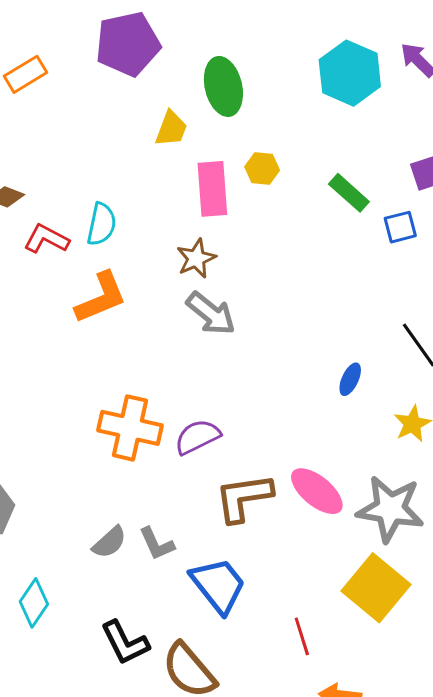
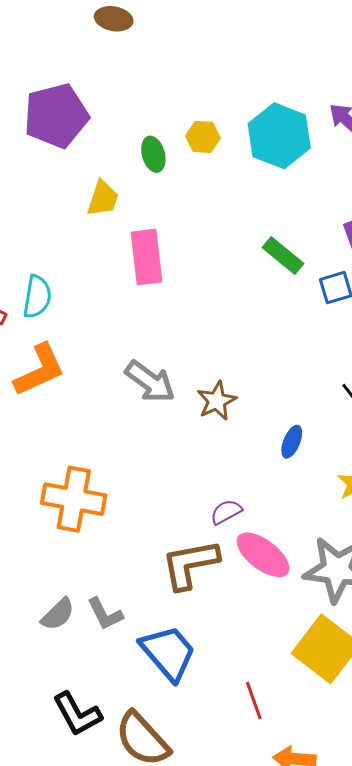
green ellipse: (223, 86) -> (153, 154), size x0.6
yellow hexagon: (262, 169) -> (203, 137), moved
brown star: (196, 258) -> (217, 401), moved
purple semicircle: (197, 437) -> (226, 512), moved, size x0.7

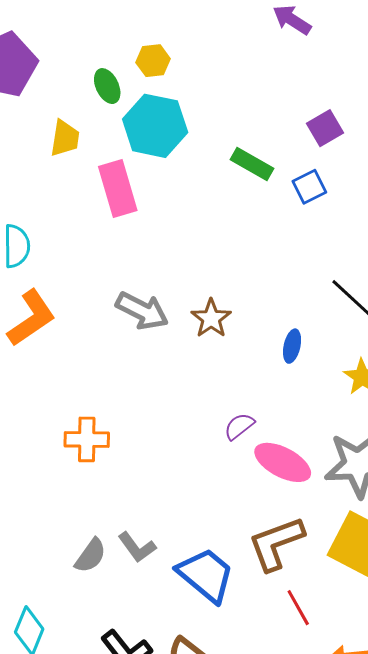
cyan hexagon: (279, 136) -> (155, 126), moved
orange cross: (74, 499) -> (87, 439), size x0.7
brown L-shape: (190, 564) -> (276, 543), moved

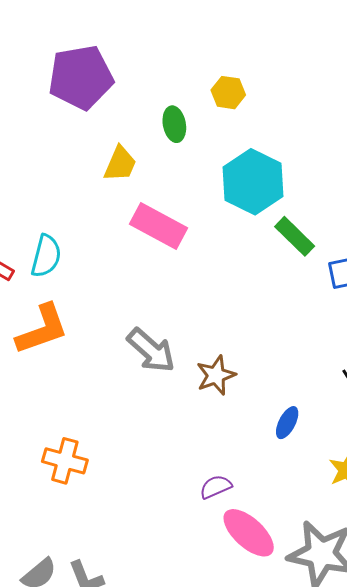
yellow hexagon: (153, 61) -> (228, 93), moved
cyan hexagon: (155, 126) -> (253, 182), moved
pink rectangle: (118, 189) -> (159, 226), turned -60

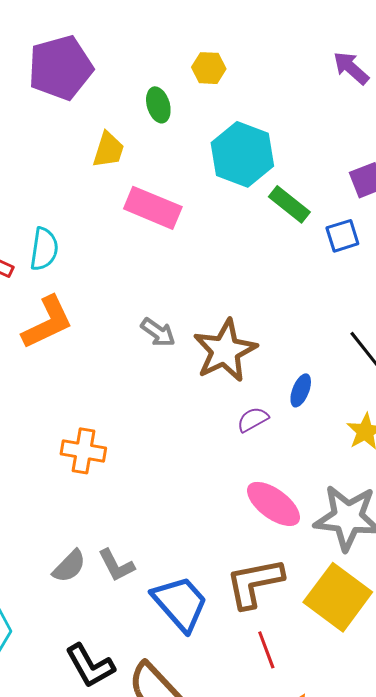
gray arrow: (151, 350) -> (158, 332), size x0.7
brown star: (216, 375) -> (225, 351), size x1.6
purple semicircle: (216, 487) -> (253, 420), moved

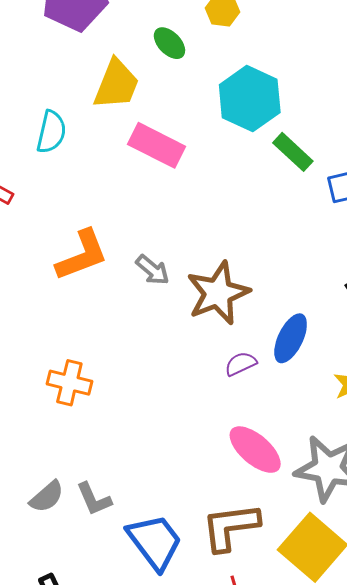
green ellipse: (158, 105) -> (169, 43), turned -32
yellow trapezoid: (108, 150) -> (116, 84), size x1.4
cyan semicircle: (44, 249) -> (51, 132), moved
orange L-shape: (47, 322) -> (82, 255), moved
blue ellipse: (301, 390) -> (291, 338), size x1.5

